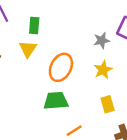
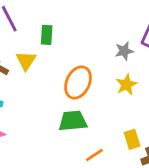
yellow triangle: (28, 49) -> (26, 61), moved
yellow rectangle: (108, 104) -> (132, 139), moved

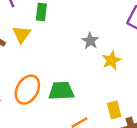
gray star: (124, 51) -> (90, 41), moved, turned -30
orange ellipse: (78, 82) -> (27, 90), moved

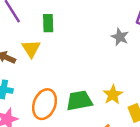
gray star: (90, 41) -> (120, 37), moved
yellow star: (111, 60) -> (113, 95), moved

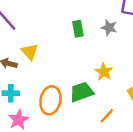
green rectangle: (48, 23) -> (78, 29), moved
yellow star: (113, 95) -> (104, 72), moved

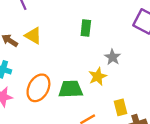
gray star: (109, 28) -> (113, 57), moved
yellow triangle: (30, 52) -> (33, 36), turned -36

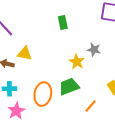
green rectangle: (86, 28) -> (63, 23), moved
yellow star: (98, 76) -> (77, 62), moved

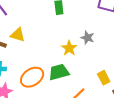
orange ellipse: (43, 94) -> (32, 77), turned 40

